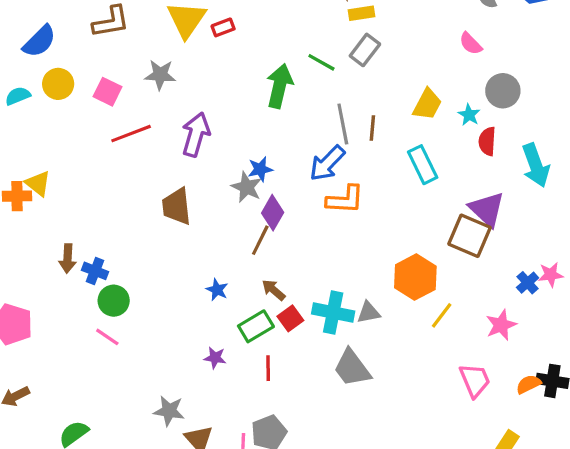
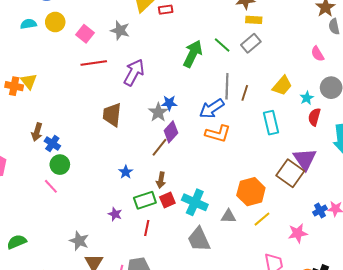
brown arrow: (274, 290) -> (161, 180), turned -133
gray triangle: (369, 312) -> (228, 216), moved

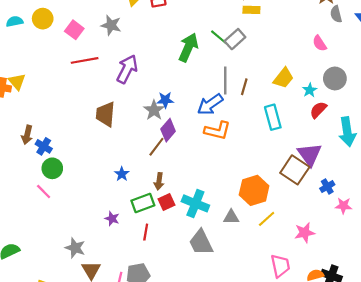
gray rectangle: (251, 43) -> (235, 39), moved
red semicircle: (314, 117) -> (318, 110), turned 30
blue cross: (320, 211) -> (327, 187), moved

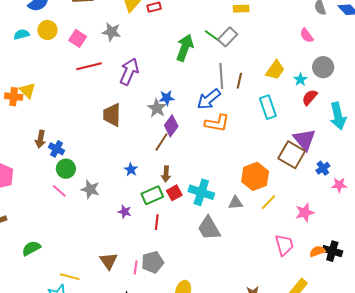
gray star: (75, 248) -> (90, 189), moved

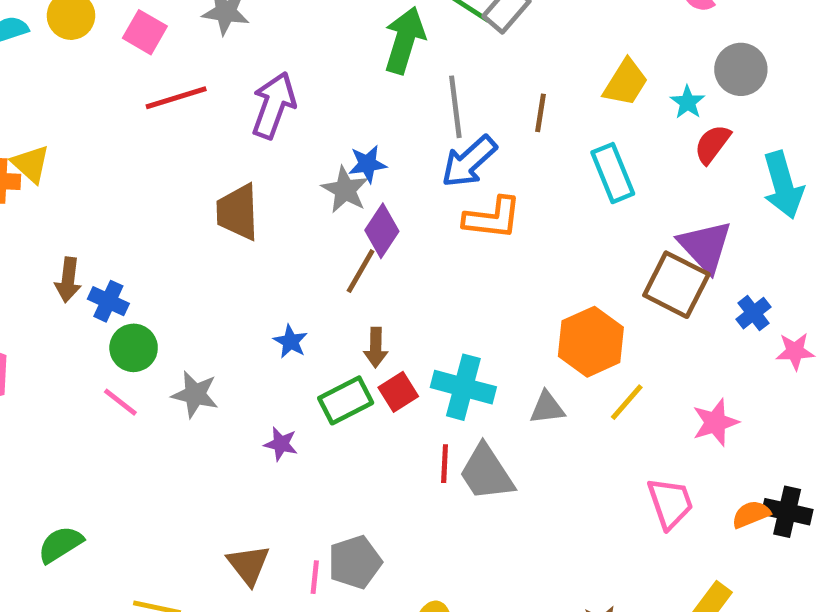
gray line: (221, 76) -> (455, 107), moved
red line: (157, 222) -> (445, 464), moved

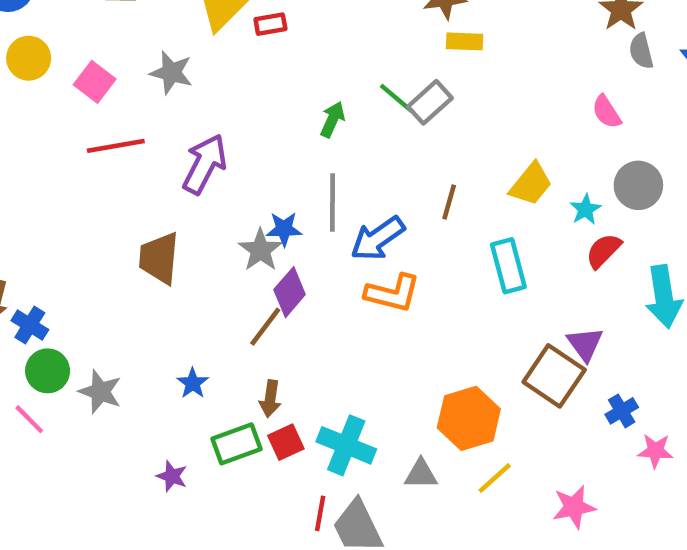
green arrow: (405, 40) -> (333, 119), size x0.6
gray line: (455, 107) -> (332, 202), moved
purple triangle: (705, 246) -> (585, 344), size x0.7
gray star: (195, 394) -> (100, 392), moved

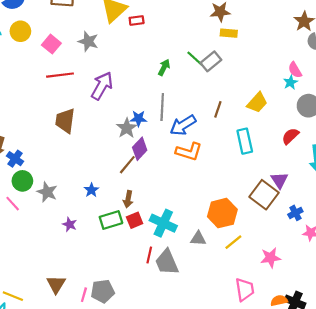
cyan star: (586, 209) -> (290, 82), moved
brown trapezoid: (159, 258) -> (65, 121), moved
purple star: (172, 476) -> (70, 224), moved

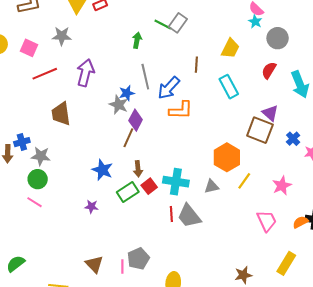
blue cross: (15, 159) -> (22, 142), moved, turned -35
blue star: (91, 190) -> (102, 170), size x1.5
gray star: (47, 192) -> (41, 156), moved

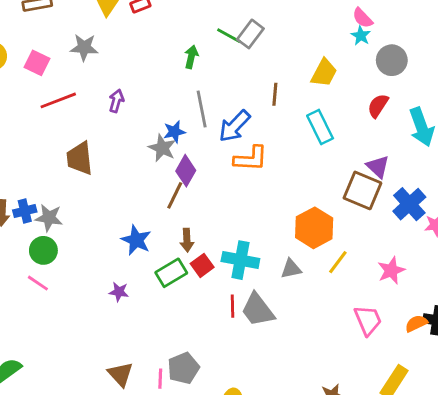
purple arrow: (85, 73) -> (116, 101), size x0.6
blue cross: (293, 139) -> (409, 204), size x1.6
blue cross: (22, 142) -> (25, 211), moved

